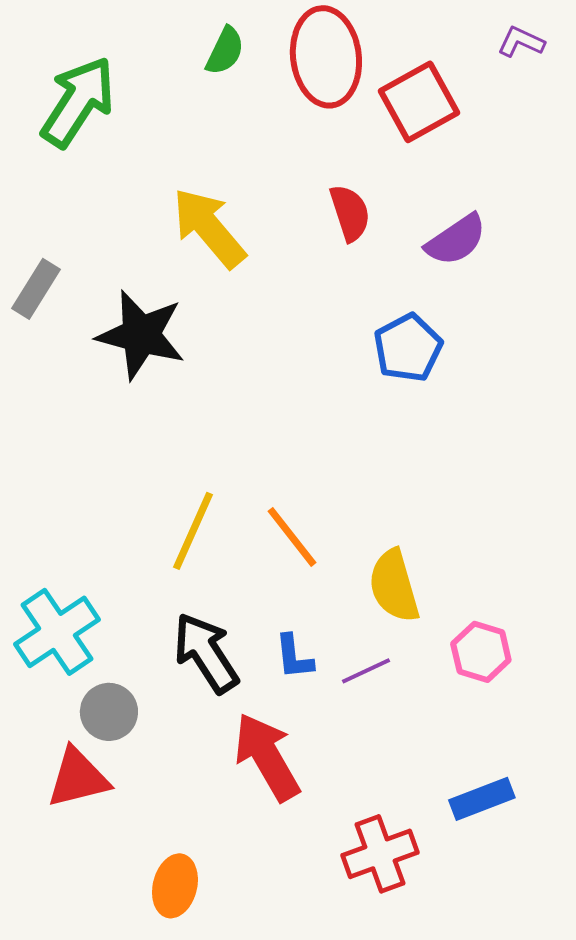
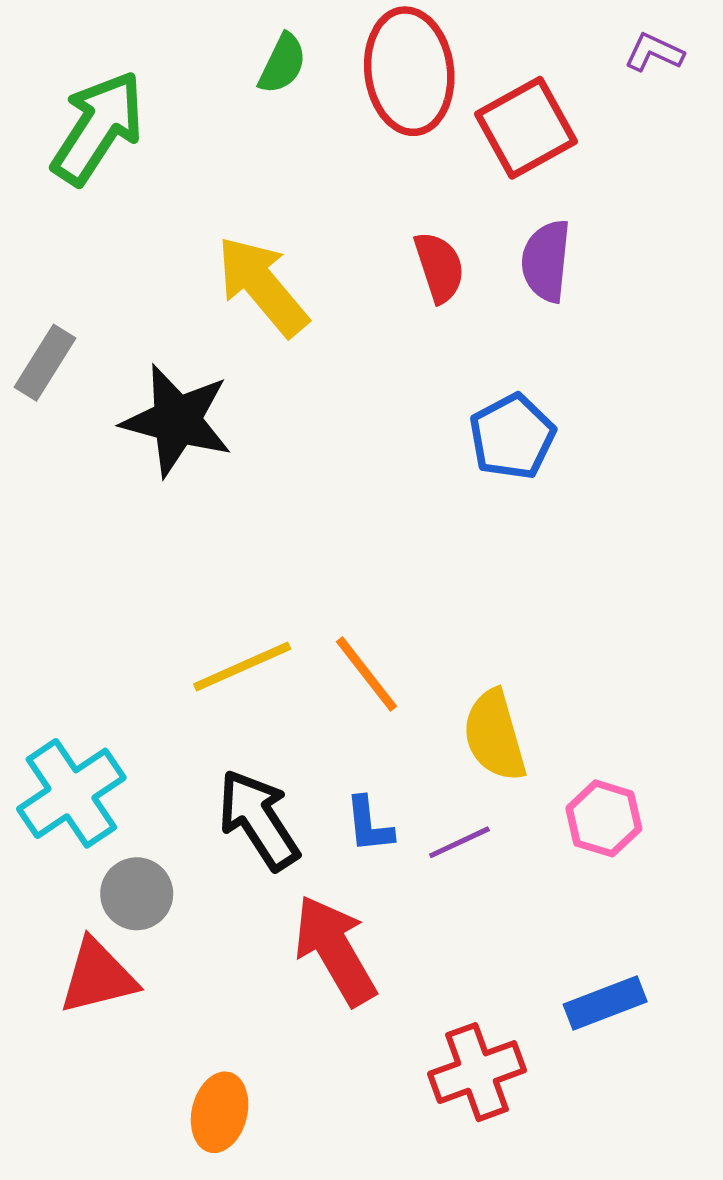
purple semicircle: (456, 240) -> (546, 261), moved, turned 130
yellow line: (193, 531) -> (242, 666), turned 42

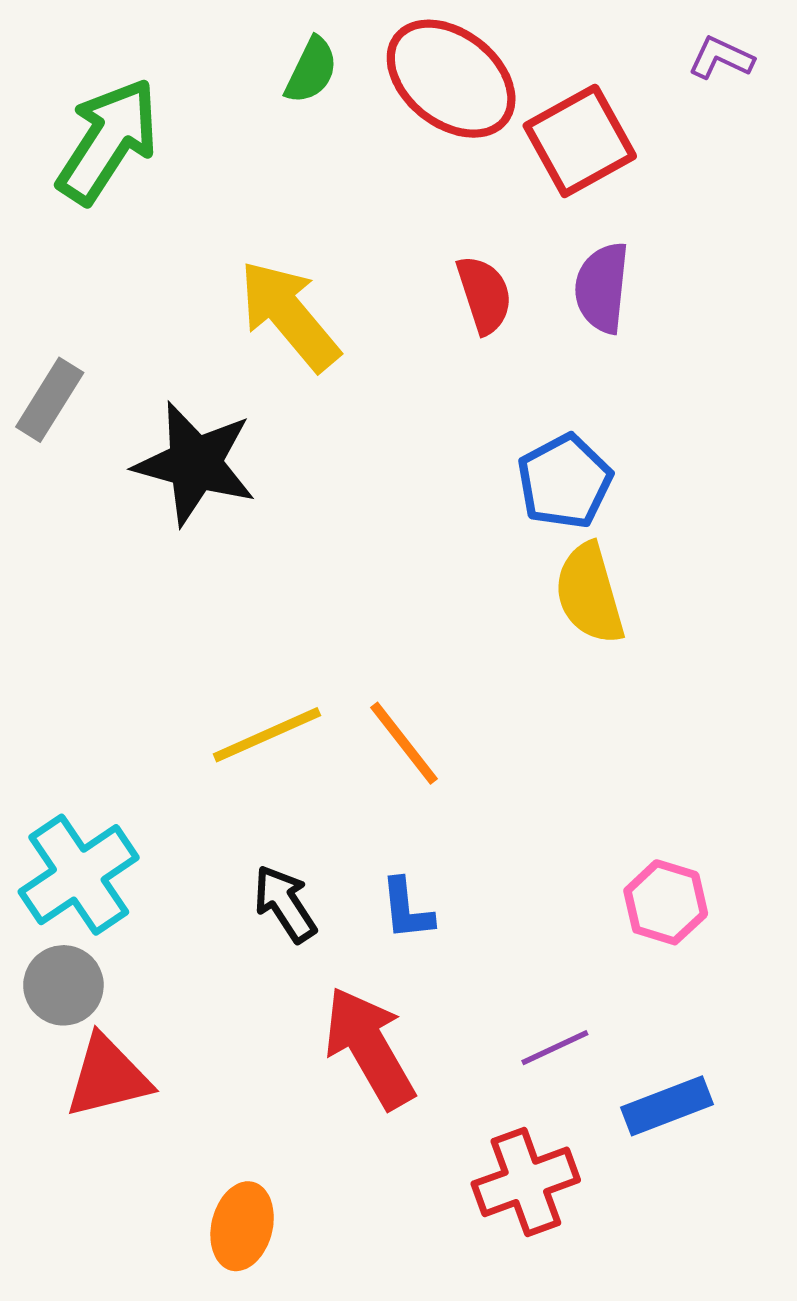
red ellipse: (409, 71) -> (451, 79), turned -45
yellow semicircle: (495, 736) -> (590, 594), moved
black arrow: (258, 820) -> (285, 904), size x0.7
purple line: (459, 842) -> (555, 1048), moved
gray circle: (137, 894) -> (63, 985), moved

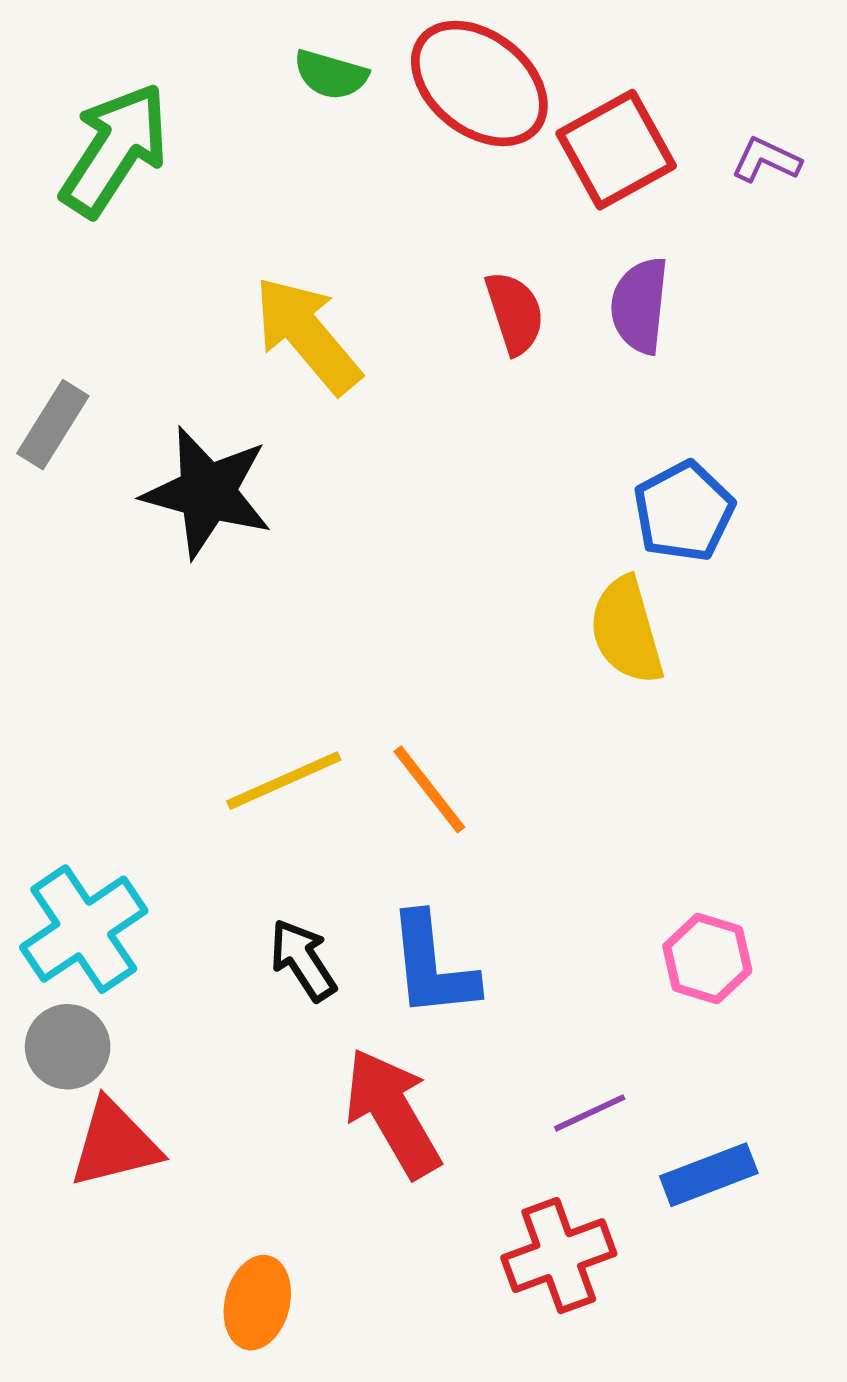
purple L-shape: (721, 58) -> (766, 160), moved
green semicircle: (311, 70) -> (331, 75), turned 80
blue pentagon: (565, 481) -> (684, 511), moved
blue L-shape: (407, 909) -> (432, 966), size x1.6

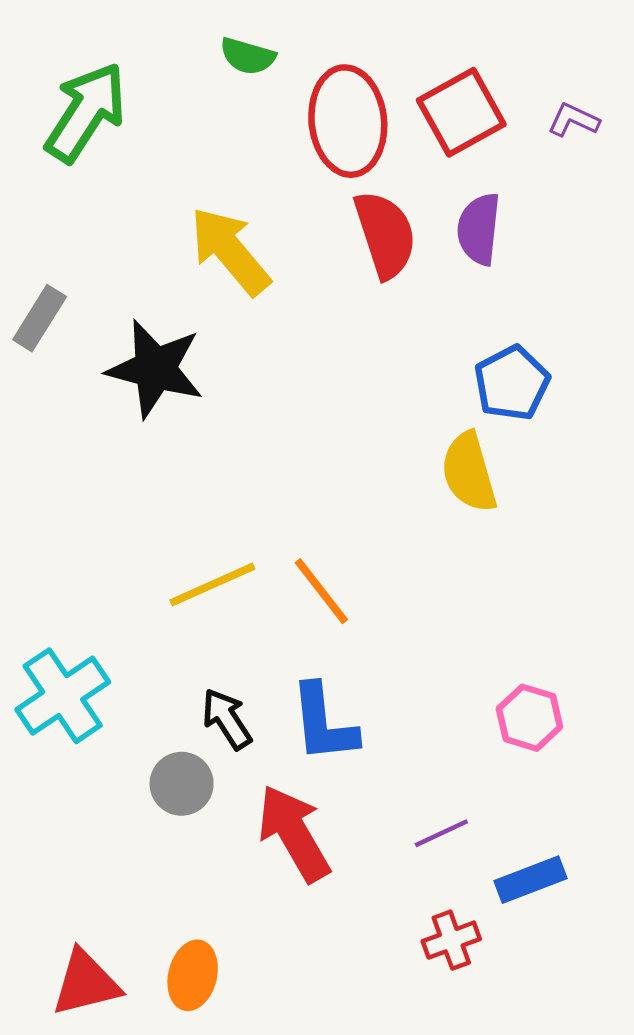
red ellipse: (479, 83) -> (348, 121), moved, turned 46
red semicircle: (515, 313) -> (385, 234), size x1.4
gray circle: (68, 1047) -> (182, 784), moved
red triangle: (115, 1144) -> (86, 983), moved
red cross: (559, 1256) -> (451, 940), moved, size x0.7

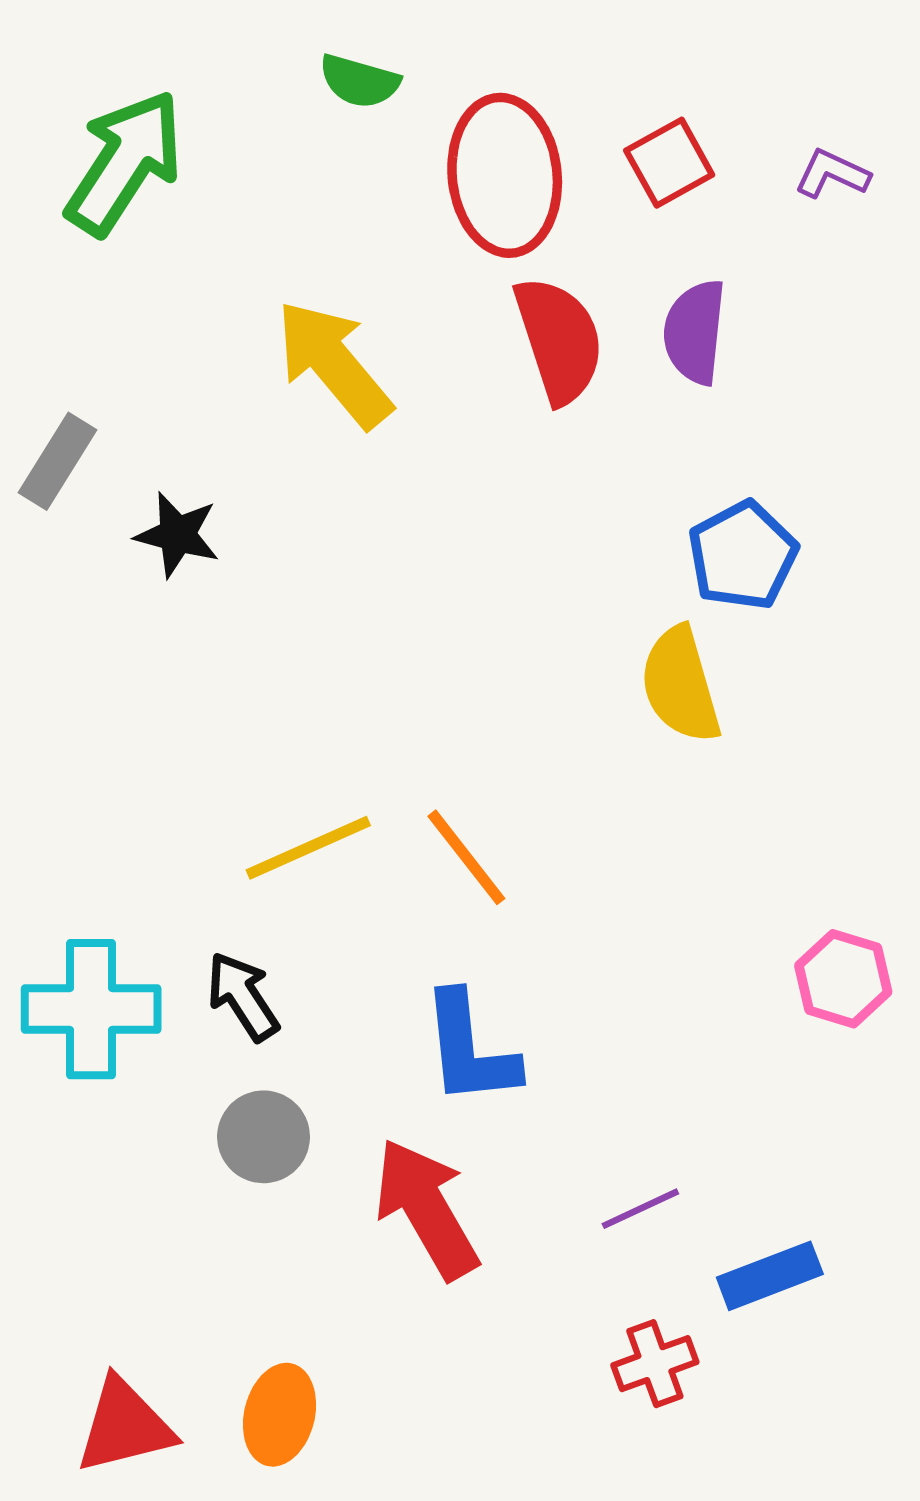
red square: (461, 112) -> (669, 163), size x0.7
black star: (155, 369) -> (177, 535), moved, size x0.6
cyan cross: (63, 696) -> (91, 1009), turned 34
pink hexagon: (529, 718) -> (843, 979), moved
black arrow: (227, 719) -> (243, 996), moved

